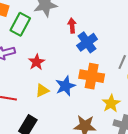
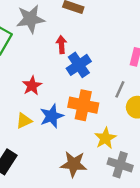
red star: (37, 62) -> (32, 86), moved

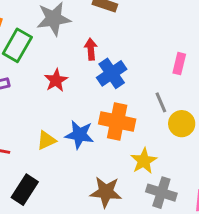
red star: (32, 86) -> (56, 80), moved
gray line: (120, 89) -> (161, 102), turned -48
blue star: (52, 116) -> (79, 135), turned 30

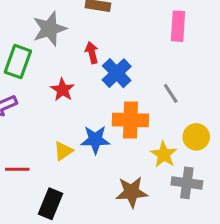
pink rectangle: (179, 64) -> (178, 26), moved, size x1.4
yellow circle: (182, 124) -> (196, 137), moved

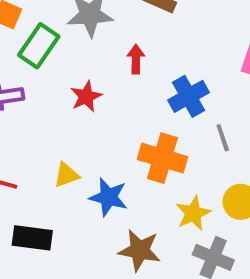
blue cross: (117, 73) -> (189, 96), moved
blue star: (95, 140) -> (109, 197), moved
black rectangle: (50, 204) -> (32, 238), turned 60

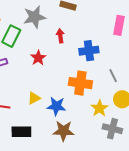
blue cross: (189, 96) -> (89, 51), turned 30
gray line: (223, 138) -> (113, 76), moved
brown star: (140, 250) -> (63, 131), moved

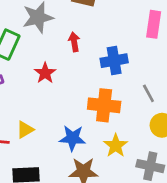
yellow triangle: (34, 98) -> (25, 130), moved
yellow star: (100, 108) -> (116, 146), moved

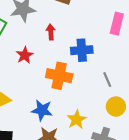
orange cross: (104, 105) -> (59, 76), moved

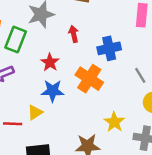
orange cross: (59, 76) -> (89, 79), turned 30
blue star: (42, 110) -> (53, 91), moved

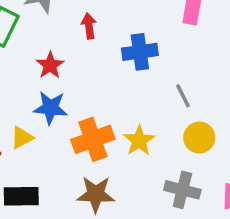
orange cross: (89, 79) -> (93, 139), moved, turned 32
yellow star: (114, 122) -> (139, 141), moved

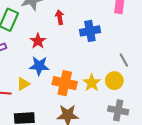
gray line: (183, 96) -> (124, 60), moved
yellow circle: (199, 138) -> (114, 81), moved
orange cross: (93, 139) -> (65, 83), turned 35

